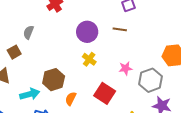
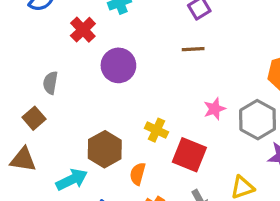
purple circle: (87, 32) -> (118, 65), moved
yellow cross: (89, 59) -> (156, 130), moved

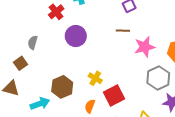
pink star: (215, 109) -> (145, 47), moved, size x1.5
red square: (189, 155) -> (114, 95), turned 35
orange semicircle: (138, 174) -> (90, 106), moved

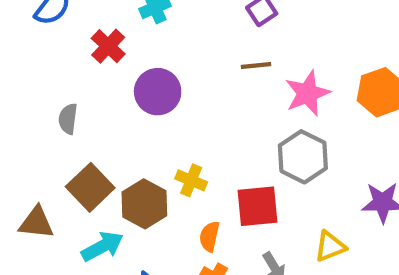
brown square: (20, 63) -> (90, 187), moved, size x1.5
yellow cross: (95, 78) -> (191, 180), moved
gray hexagon: (158, 78) -> (303, 157), moved
red square: (114, 95) -> (257, 206), turned 30

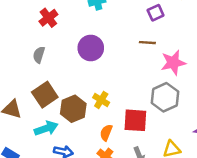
red cross: (108, 46) -> (48, 18), moved

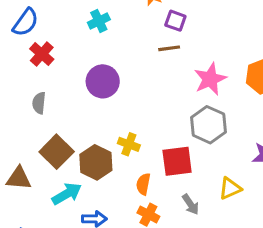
purple square: (156, 13) -> (175, 21), turned -35
brown line: (147, 43) -> (169, 48), moved

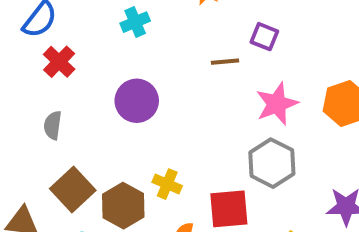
purple square: (175, 21) -> (264, 37), moved

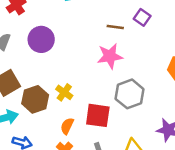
purple circle: (137, 101) -> (41, 39), moved
pink star: (277, 104) -> (110, 56), moved

